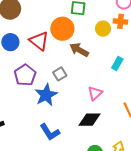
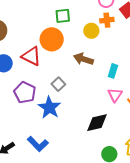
brown arrow: (79, 50) -> (83, 59), moved
cyan rectangle: (117, 63) -> (113, 71), moved
pink triangle: (95, 93) -> (115, 95), moved
blue L-shape: (50, 132) -> (38, 144), moved

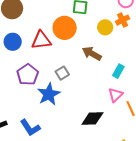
orange cross: (107, 20) -> (123, 20), turned -32
red triangle: (31, 56) -> (41, 40), turned -45

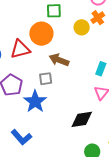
brown arrow: (92, 54) -> (59, 60), moved
gray square: (62, 73) -> (46, 79), turned 32

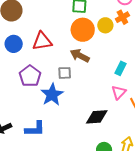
orange circle: (41, 34) -> (83, 30), moved
blue L-shape: (21, 137) -> (35, 129), turned -55

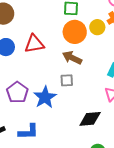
gray square: (65, 73) -> (67, 80), moved
purple pentagon: (30, 76) -> (17, 92), moved

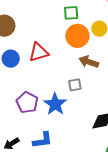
brown arrow: (72, 58) -> (89, 62), moved

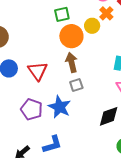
red triangle: (39, 52) -> (38, 71), moved, turned -40
brown arrow: (89, 62) -> (72, 62), moved, turned 66

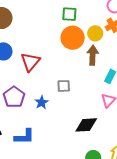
brown arrow: (72, 62) -> (93, 55), moved
blue star: (60, 107) -> (42, 102), size x0.6

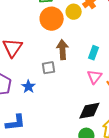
brown arrow: (93, 55) -> (62, 50), moved
black diamond: (86, 125) -> (89, 111), moved

